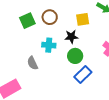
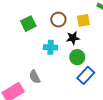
brown circle: (50, 17) -> (58, 20), moved
gray semicircle: (33, 63) -> (35, 77), moved

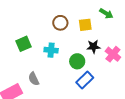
green square: (28, 24) -> (23, 44), moved
black star: (73, 38) -> (93, 47), moved

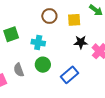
green circle: (77, 61) -> (43, 65), moved

